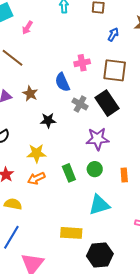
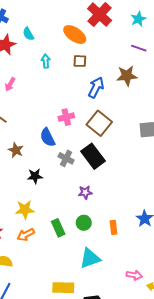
blue arrow: (113, 34) -> (96, 87), size x1.5
brown square: (115, 70) -> (99, 123), turned 35
purple star: (98, 139) -> (85, 192), size x0.6

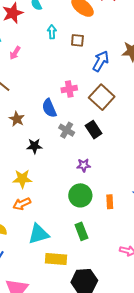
brown square: (80, 61) -> (77, 40), moved
black rectangle: (93, 156) -> (94, 130), size x0.7
green circle: (84, 223) -> (80, 195), size x1.5
green rectangle: (58, 228) -> (81, 231), moved
cyan triangle: (90, 258) -> (39, 234), moved

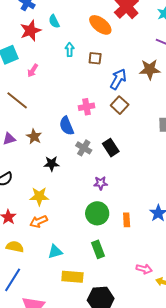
brown square: (102, 97) -> (120, 105), moved, size x0.7
cyan triangle: (39, 234) -> (55, 252), size x0.7

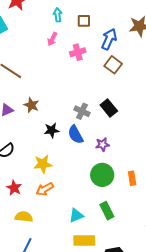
pink arrow: (33, 71) -> (52, 39), moved
pink cross: (87, 107) -> (78, 52), moved
blue semicircle: (67, 126) -> (76, 135), moved
cyan triangle: (55, 252) -> (76, 215), moved

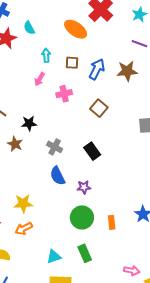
blue arrow: (109, 39) -> (97, 69), moved
gray cross: (82, 111) -> (55, 147), moved
black star: (52, 130) -> (29, 123), moved

